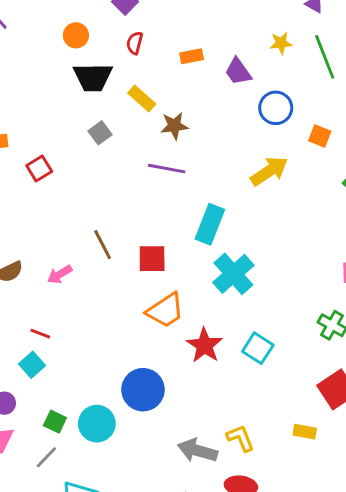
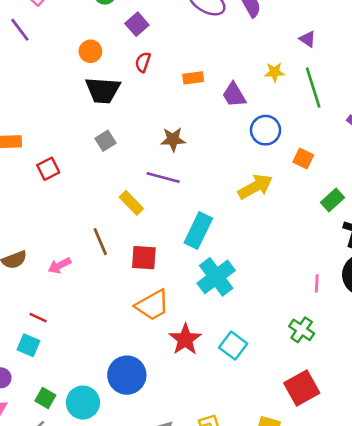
yellow rectangle: (142, 99) -> (131, 203), moved
cyan square: (32, 365) -> (29, 345), turned -30

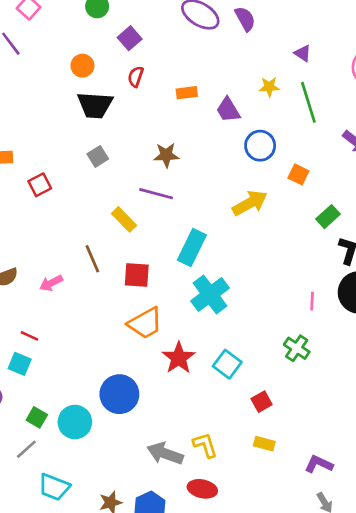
red square: (302, 388) -> (262, 402), moved, size x0.6

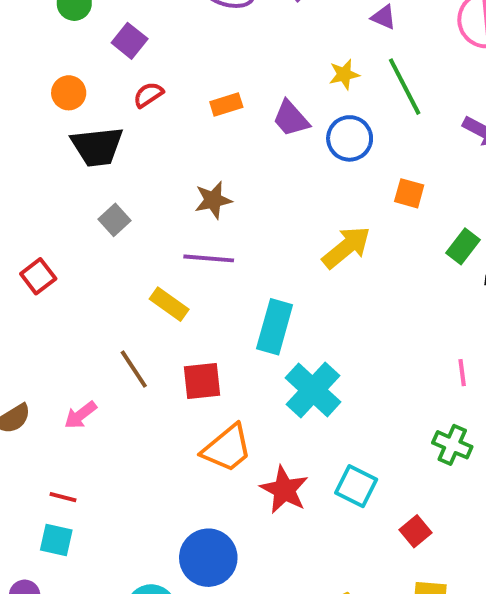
red semicircle: (136, 77) -> (148, 95), turned 48
blue circle: (260, 146) -> (350, 138), moved

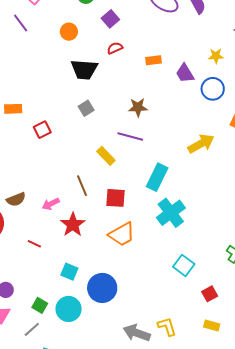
orange circle: (69, 93) -> (69, 32), moved
red star: (284, 490) -> (73, 225), moved
cyan square: (56, 540) -> (69, 272), moved

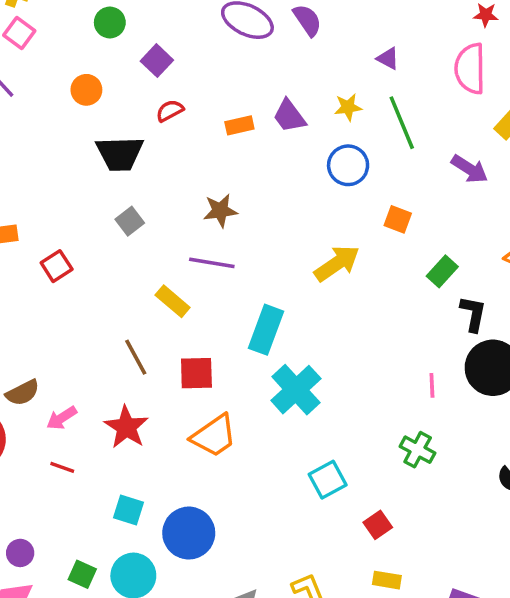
purple trapezoid: (185, 73) -> (289, 116), moved
pink arrow: (51, 204) -> (62, 418), moved
cyan square: (184, 265) -> (328, 480), turned 30

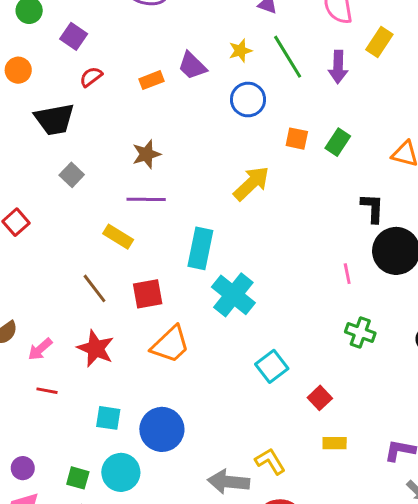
purple arrow: (469, 169) -> (338, 67), moved, turned 68
green rectangle: (442, 271) -> (338, 142), moved
green cross: (418, 450) -> (360, 332), moved

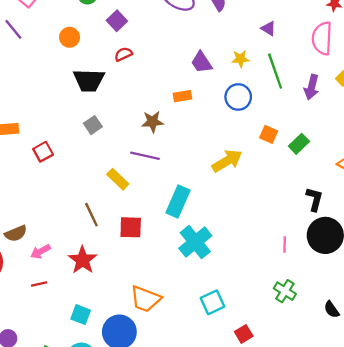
orange rectangle: (151, 80) -> (182, 96), moved
orange trapezoid: (170, 344) -> (145, 299), moved, turned 52
red line: (47, 391) -> (39, 284), turned -35

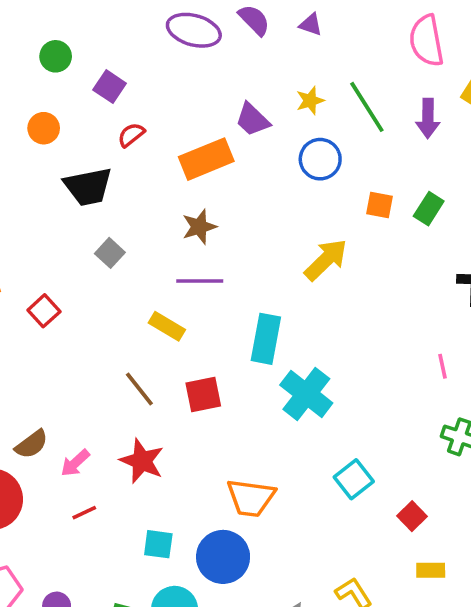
purple triangle: (268, 28) -> (311, 25), moved
orange rectangle: (182, 96) -> (206, 159), moved, size x1.8

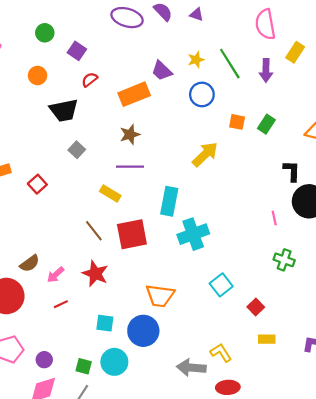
cyan cross: (306, 394) -> (193, 234), turned 32
red square: (203, 395) -> (132, 234), size x1.4

